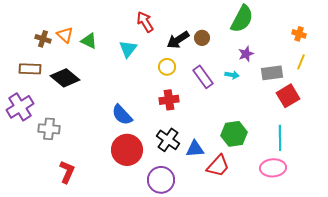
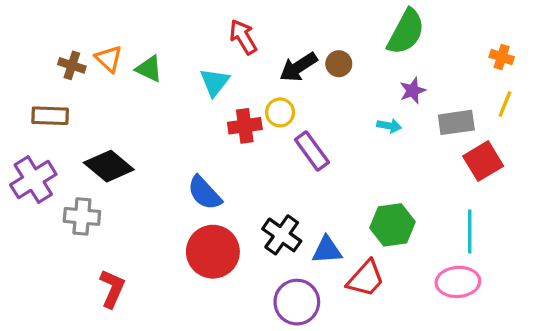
purple rectangle: (203, 77) -> (312, 151), moved
black diamond: (65, 78) -> (109, 166), moved
red cross: (169, 100) -> (245, 126), moved
purple circle: (161, 180) -> (297, 302), moved

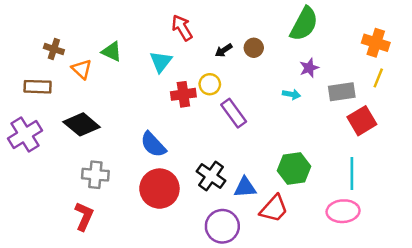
orange cross: (502, 57) -> (376, 43), size x1.5
orange triangle: (109, 59) -> (82, 69), moved
black arrow: (298, 67) -> (224, 50), size x0.6
gray cross: (82, 216) -> (95, 175), moved

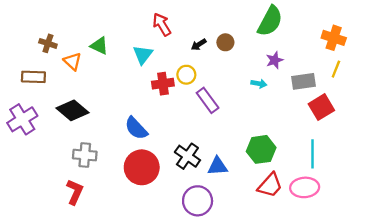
red trapezoid: (274, 209) -> (270, 185), moved

